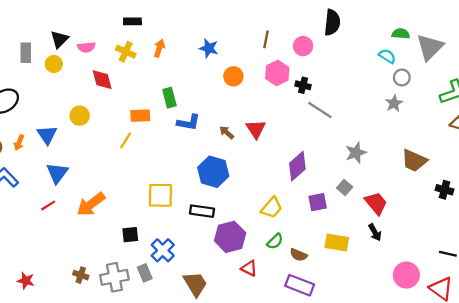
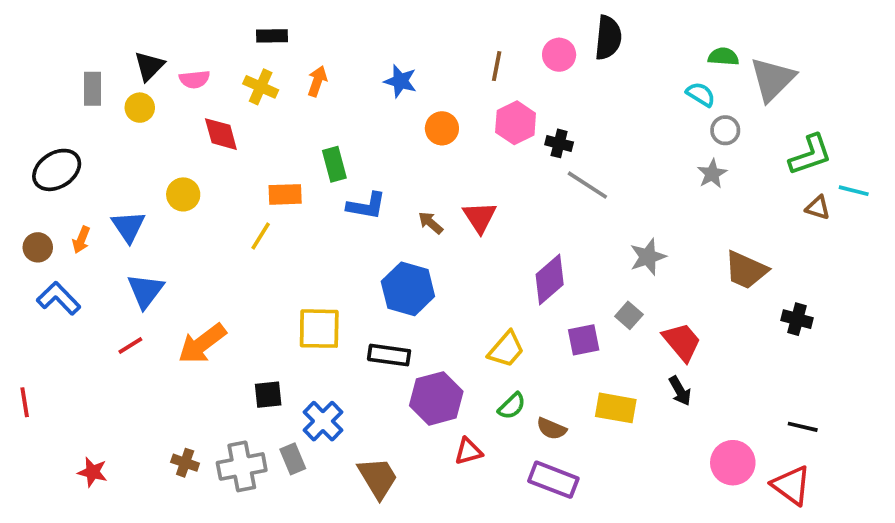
pink circle: (303, 46) -> (559, 55), moved
red triangle: (249, 268) -> (468, 451), turned -42

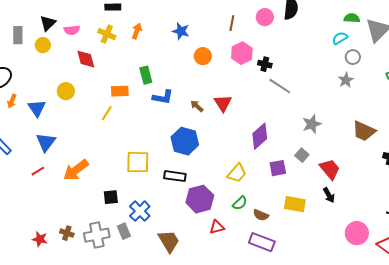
cyan semicircle: (701, 94) -> (340, 38), turned -63
orange arrow: (81, 240) -> (12, 101), moved
red star: (93, 472) -> (40, 239), moved

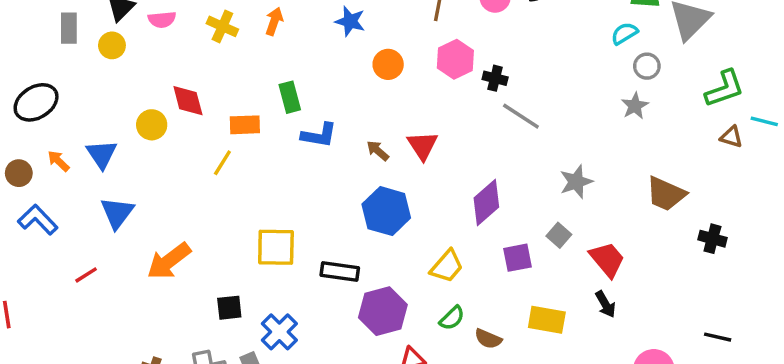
red diamond: (86, 59) -> (188, 101), moved
orange arrow: (12, 101) -> (58, 161), moved, turned 112
blue hexagon: (185, 141) -> (386, 211), moved
red line: (38, 171) -> (86, 275), moved

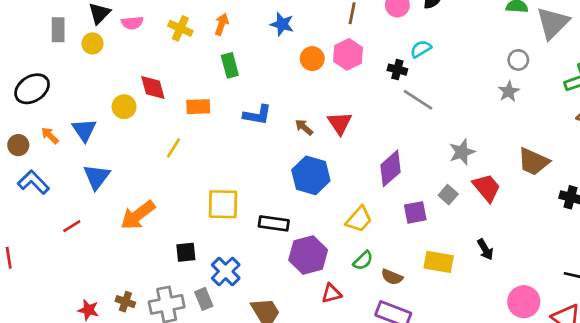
cyan semicircle: (624, 33) -> (421, 49), moved
pink hexagon: (455, 59) -> (348, 54), moved
green rectangle: (290, 97) -> (230, 65), moved
yellow line: (222, 163) -> (174, 148), moved
red trapezoid: (607, 259) -> (487, 188), moved

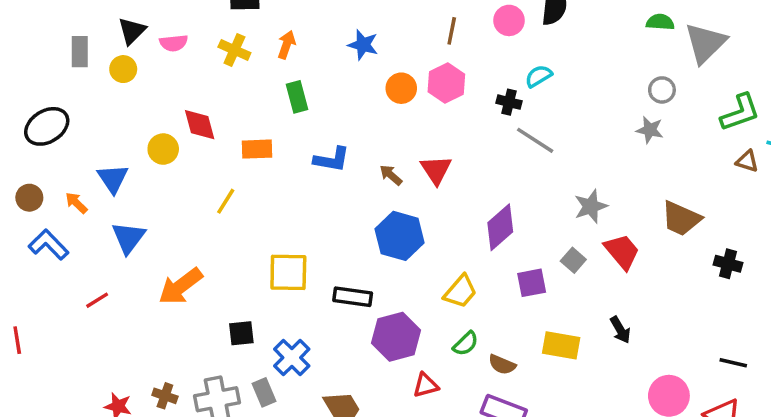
gray star: (509, 92) -> (650, 130), turned -30
orange arrow: (50, 135) -> (76, 203), moved

